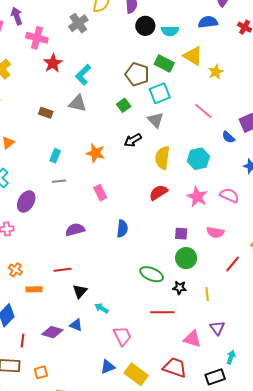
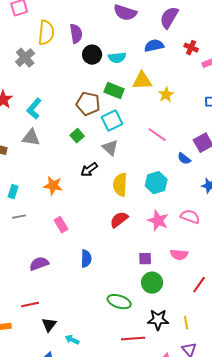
yellow triangle: (193, 56) -> (142, 81), turned -30
black star: (180, 288) -> (158, 320), moved, size x1.5
yellow line: (207, 294) -> (186, 323), moved

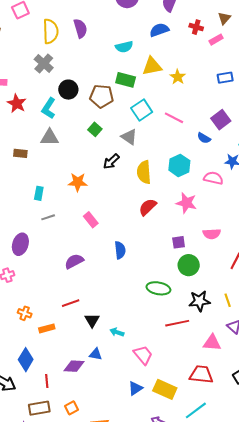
black circle: (92, 55) -> (68, 90), moved
gray cross: (25, 58) -> (44, 64), moved
cyan square: (112, 121) -> (142, 110), moved
pink semicircle: (190, 217) -> (213, 178), moved

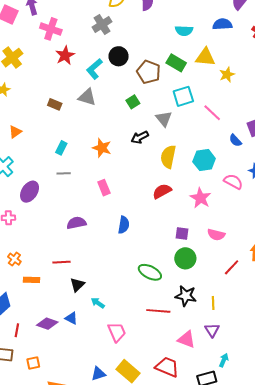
blue triangle: (135, 388) -> (98, 374), moved

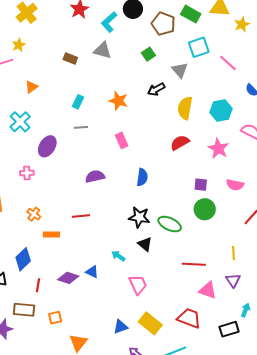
black triangle: (77, 285) -> (145, 244), moved, turned -35
black star: (186, 296) -> (139, 217), moved
red line: (158, 311) -> (194, 264), moved

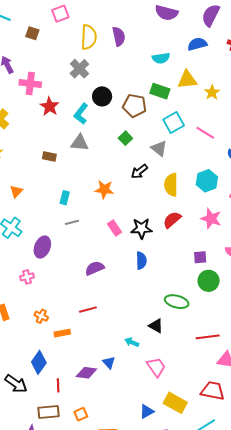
black star: (139, 217) -> (141, 228), moved
blue triangle: (92, 272) -> (109, 362), turned 32

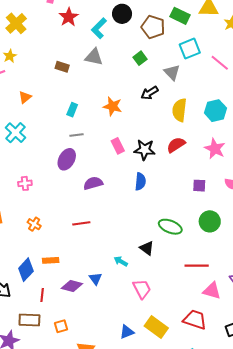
purple ellipse: (42, 247) -> (67, 159), moved
green circle: (209, 281) -> (210, 221), moved
orange rectangle: (62, 333) -> (51, 260), moved

